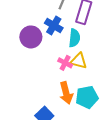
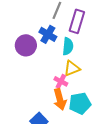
yellow triangle: (79, 61) -> (72, 68), turned -36
pink cross: (65, 63) -> (61, 81), moved

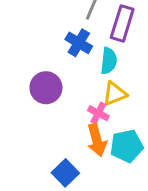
purple circle: (26, 45) -> (46, 88), moved

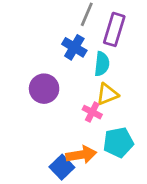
orange arrow: (97, 140) -> (81, 155), moved, turned -84

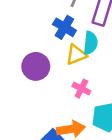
yellow triangle: (107, 94) -> (76, 55), moved

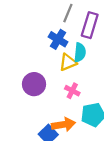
purple circle: (36, 66) -> (34, 84), moved

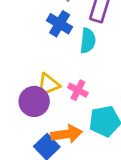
yellow triangle: (68, 62) -> (48, 84), moved
purple circle: (34, 84) -> (34, 101), moved

